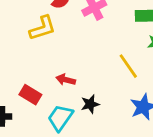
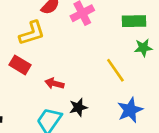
red rectangle: (30, 95) -> (20, 65), moved

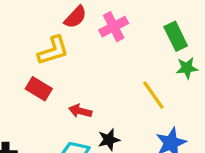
green rectangle: (134, 21) -> (176, 36), turned 65

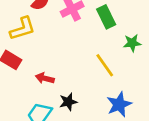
green rectangle: (176, 36) -> (106, 17), moved

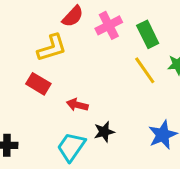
yellow line: (105, 65) -> (145, 70), moved

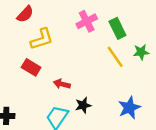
red semicircle: (73, 16) -> (25, 14), moved

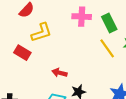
pink cross: (87, 21) -> (82, 17), turned 30
red rectangle: (31, 67) -> (22, 53), moved

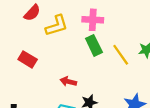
green rectangle: (109, 23) -> (94, 45), moved
yellow L-shape: (41, 32) -> (57, 26), moved

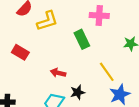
pink cross: (93, 20) -> (99, 16), moved
yellow line: (121, 55) -> (107, 72), moved

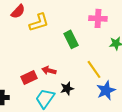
pink cross: (99, 16) -> (98, 18), moved
red rectangle: (20, 52) -> (29, 77), moved, turned -56

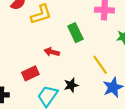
red arrow: (49, 70) -> (52, 52), moved

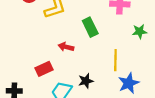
yellow line: (100, 65) -> (115, 60), turned 36

